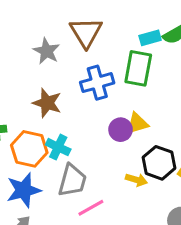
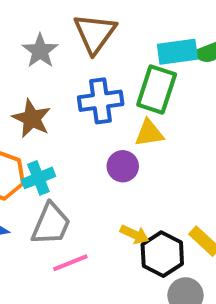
cyan rectangle: (150, 38) -> (177, 52), size x1.4
yellow triangle: (137, 123) -> (149, 133), moved
cyan cross: (58, 147) -> (38, 178), turned 35
black hexagon: (159, 163) -> (162, 254), moved

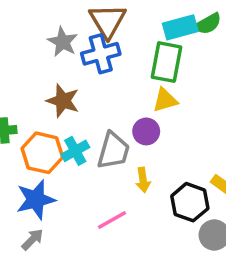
blue cross: (101, 101) -> (101, 54), moved
gray trapezoid: (51, 224) -> (113, 151), moved
yellow arrow: (134, 234) -> (143, 180), moved, turned 65

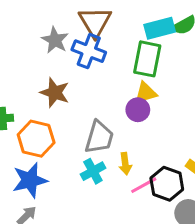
blue cross: (101, 54) -> (89, 51), turned 36
purple circle: (146, 131) -> (138, 110), moved
cyan cross: (75, 151) -> (93, 171), moved
pink line: (112, 220) -> (144, 185), moved

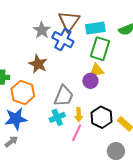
cyan rectangle: (160, 28) -> (95, 28), moved
black hexagon: (167, 184) -> (102, 117), moved
pink line: (144, 185) -> (77, 133), moved, turned -42

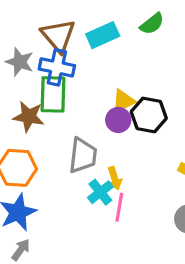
green rectangle: (100, 49) -> (53, 94), moved
cyan cross: (57, 117) -> (100, 192), moved
black hexagon: (102, 117) -> (149, 115), moved

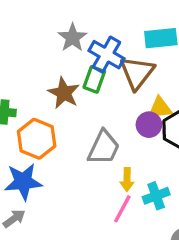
brown triangle: (58, 36) -> (137, 73), moved
green rectangle: (53, 94) -> (94, 79), size x0.7
cyan cross: (100, 192) -> (156, 196), moved

